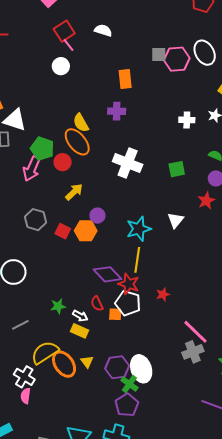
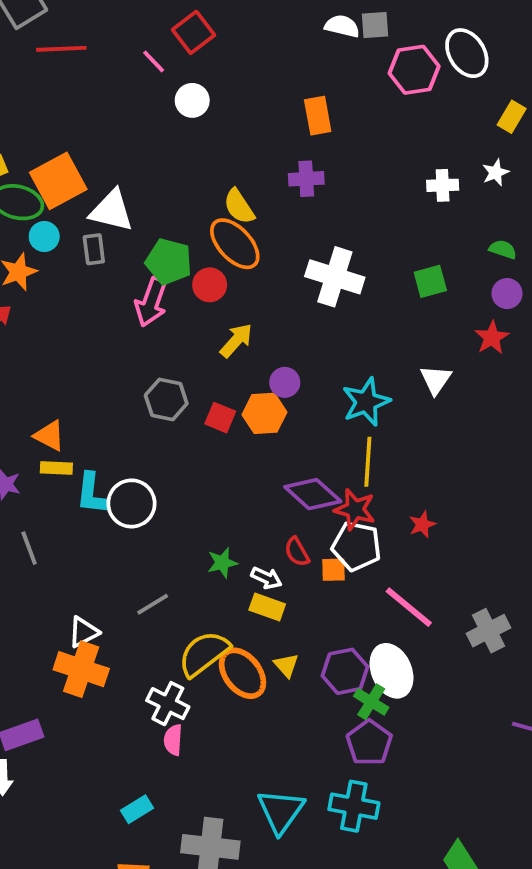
white semicircle: (103, 30) -> (342, 26), moved
pink line: (68, 45) -> (154, 61), moved
gray square: (159, 54) -> (375, 25), moved
pink line: (196, 332) -> (409, 607), moved

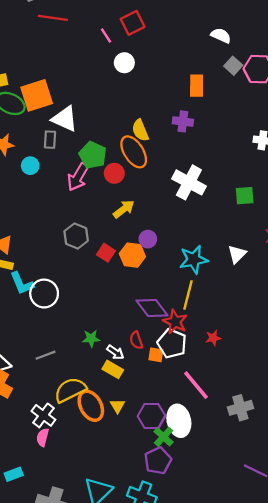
gray square: (375, 25) -> (233, 66), moved, turned 36
cyan circle: (44, 236) -> (30, 166), moved
cyan L-shape: (92, 494) -> (22, 283), turned -40

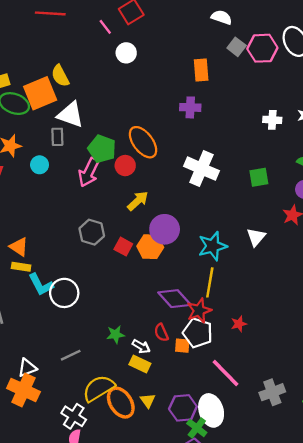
yellow semicircle: (140, 130) -> (60, 76), moved
purple circle: (148, 239) -> (165, 229), size x1.6
red star: (175, 322) -> (199, 311), turned 30

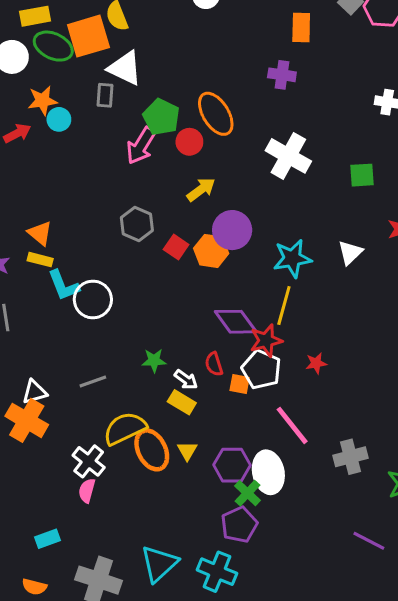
cyan circle: (40, 165) -> (59, 119), moved

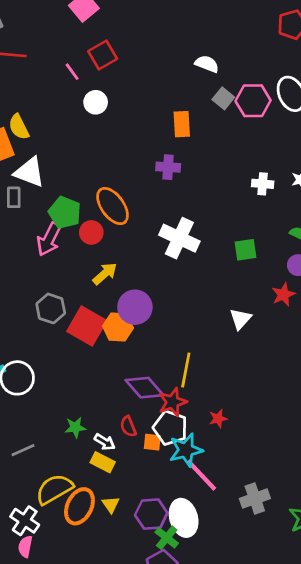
red square: (176, 247) -> (87, 326), size x1.8
cyan star: (292, 258) -> (186, 450), moved
orange ellipse: (152, 450) -> (79, 506), turned 57

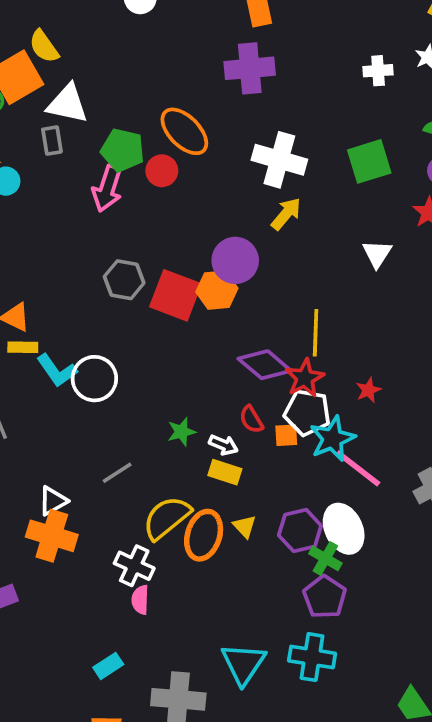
purple cross: (168, 167) -> (250, 68), size x1.5
green square: (245, 250) -> (369, 161), size x1.4
yellow arrow: (105, 274) -> (286, 214), moved

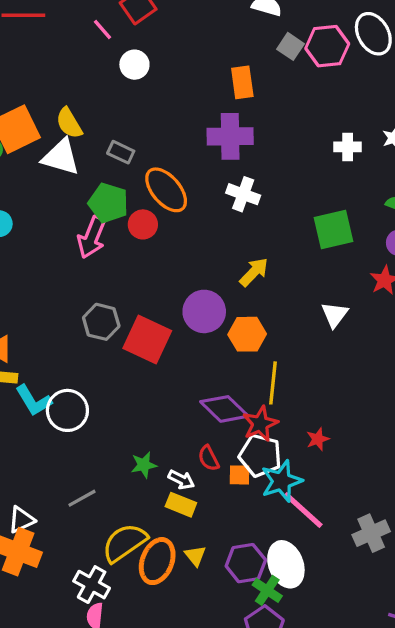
yellow semicircle: (44, 46) -> (69, 123), moved
gray rectangle: (52, 141) -> (121, 152), moved, turned -60
white cross: (279, 160) -> (243, 194), moved, size x0.7
orange hexagon: (217, 290) -> (247, 334), moved

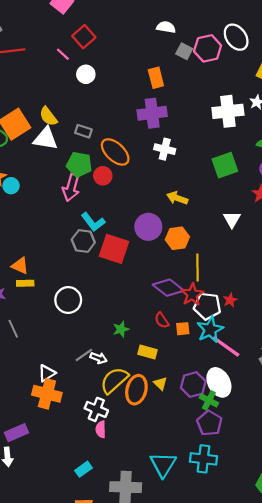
white cross: (348, 147) -> (228, 111), size x1.8
yellow arrow: (254, 272) -> (177, 198), turned -108
cyan L-shape: (34, 401) -> (93, 222), moved
white pentagon: (260, 455) -> (207, 306), moved
white arrow: (181, 480) -> (99, 358), moved

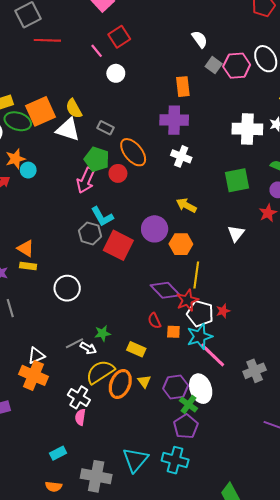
white semicircle: (166, 27) -> (200, 39), turned 36
green star: (121, 329) -> (103, 333), moved

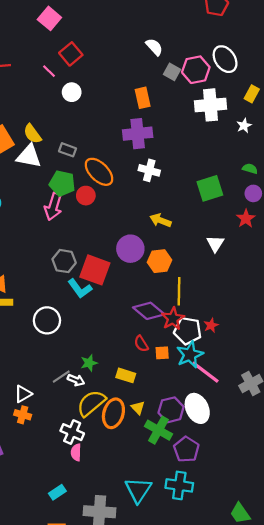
white cross: (247, 129) -> (210, 105), moved
cyan L-shape: (102, 216) -> (80, 288), moved
orange cross: (34, 375) -> (23, 415), size x0.6
green cross: (188, 404) -> (159, 430), moved, size x1.4

